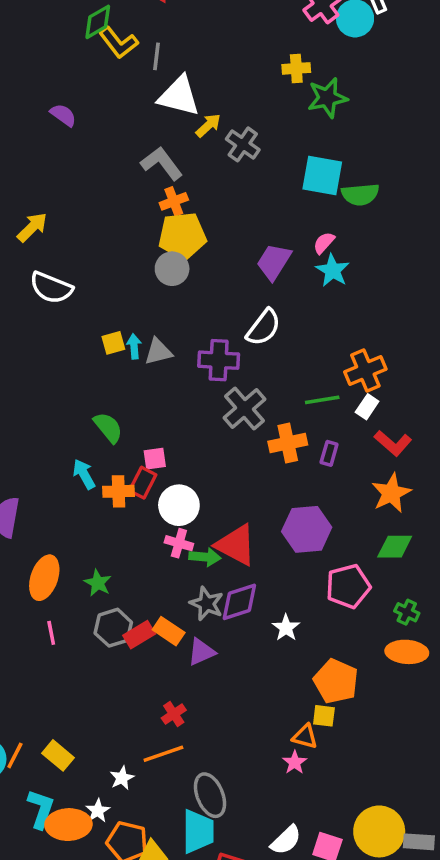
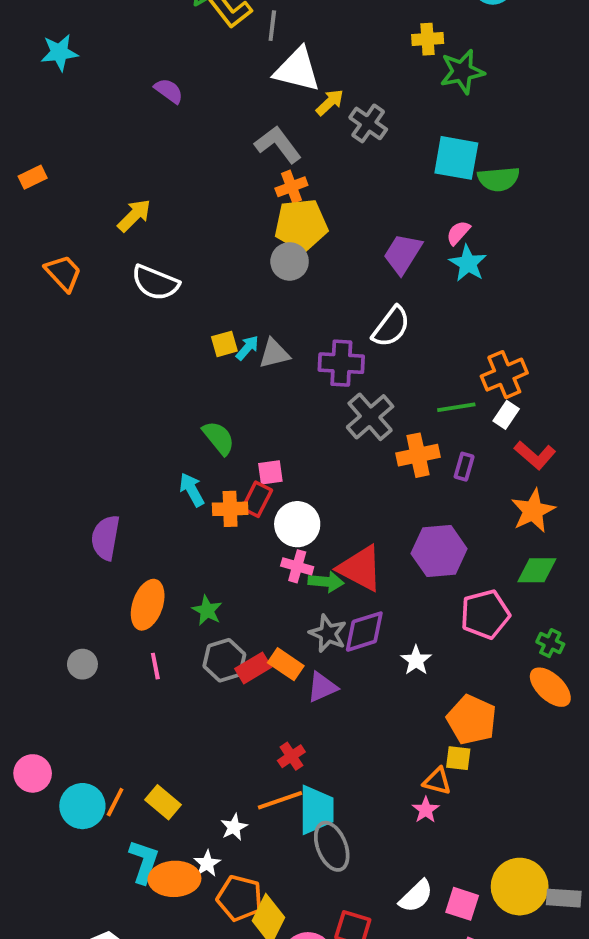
cyan arrow: (134, 346) -> (247, 348), turned 45
orange ellipse: (407, 652) -> (550, 687), turned 39
cyan trapezoid: (198, 831) -> (316, 810), moved

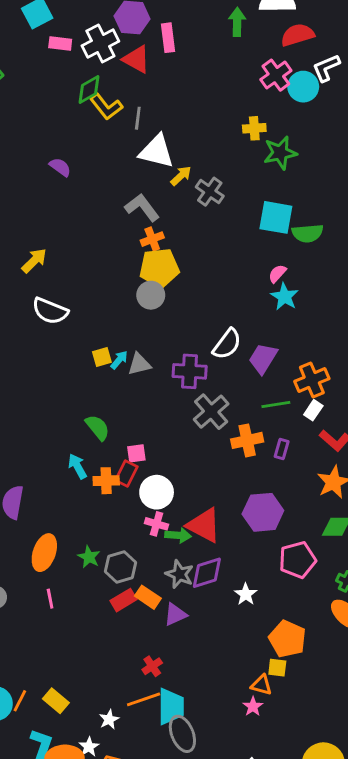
purple trapezoid: (403, 254) -> (263, 358), moved
gray hexagon: (224, 660) -> (121, 567), moved

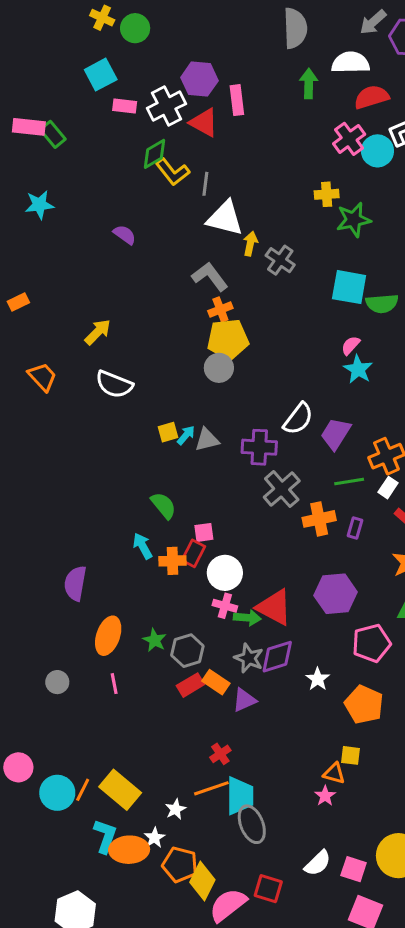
yellow arrow: (181, 176) -> (250, 244), turned -35
orange pentagon: (287, 639) -> (364, 705), moved
yellow rectangle: (56, 701) -> (120, 790), size x1.5

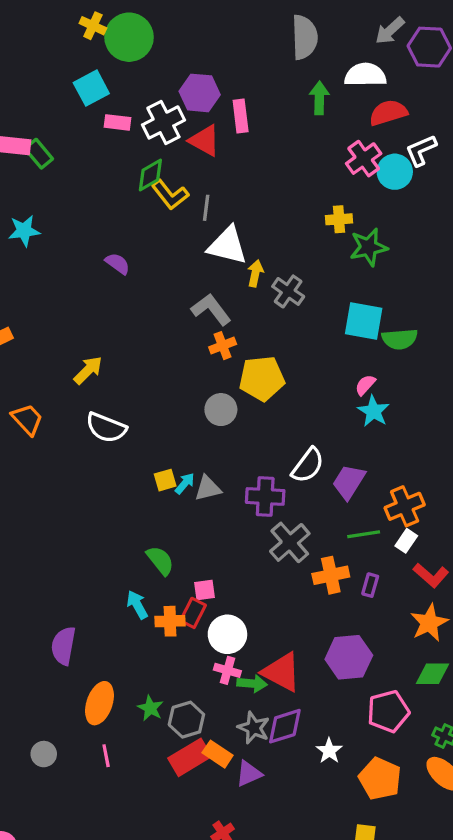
green circle: (135, 28) -> (129, 37), size x1.5
yellow pentagon: (228, 339) -> (262, 378), moved
red rectangle: (190, 685) -> (190, 757), size x1.4

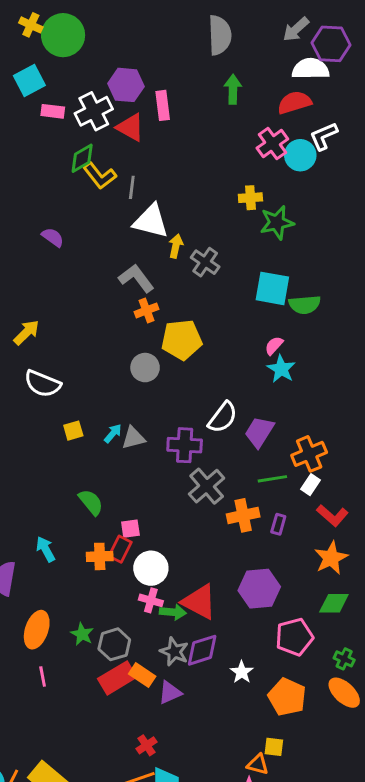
white semicircle: (365, 75) -> (311, 69), moved
yellow square: (165, 480) -> (73, 431), moved
cyan arrow: (137, 605) -> (45, 549), moved

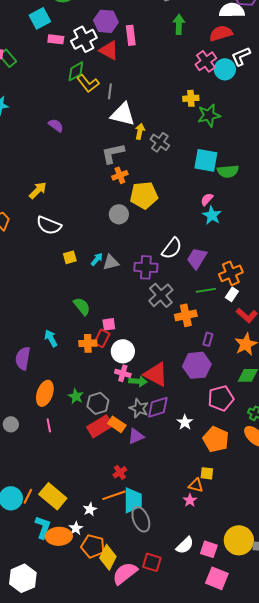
gray L-shape: (136, 278) -> (113, 153), turned -65
purple rectangle: (278, 524) -> (208, 339), moved

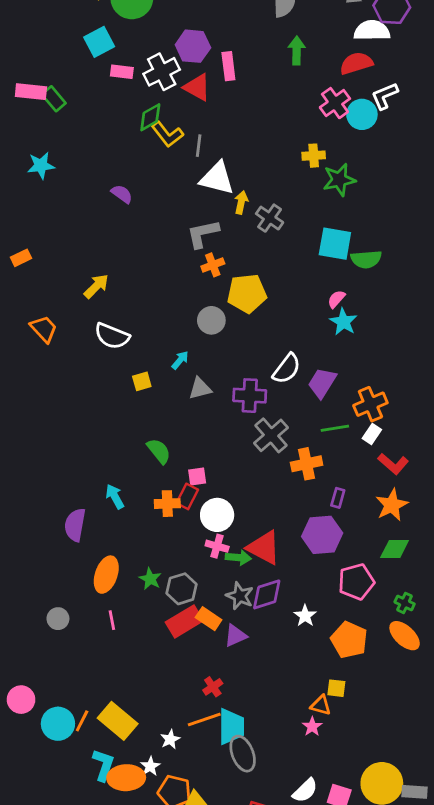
cyan arrow: (97, 259) -> (180, 360), moved

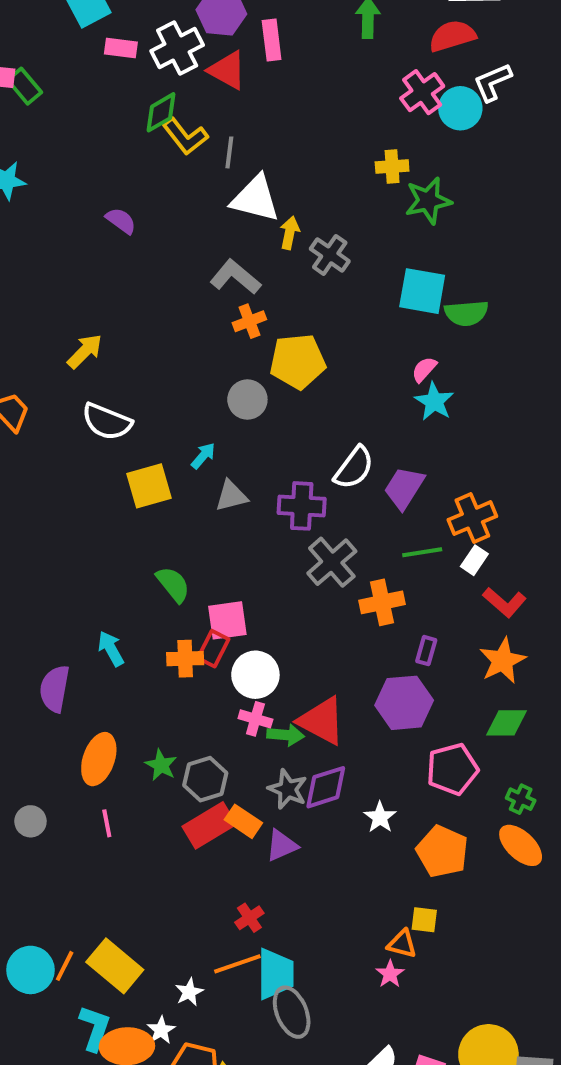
gray L-shape: (203, 234) -> (235, 277), turned 52
yellow square: (142, 381) -> (149, 486), size x1.6
pink square: (197, 477) -> (227, 620), size x1.5

